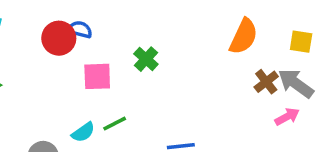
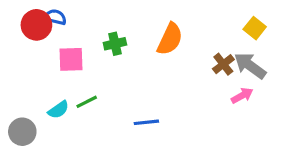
orange semicircle: (244, 36) -> (170, 39), moved
yellow square: (301, 42) -> (255, 28), turned 30
green cross: (146, 59) -> (115, 44), turned 35

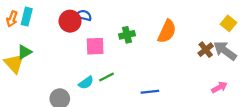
pink arrow: (242, 96) -> (219, 87), moved

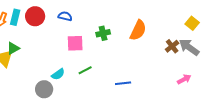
red circle: (70, 21) -> (35, 16), moved
cyan semicircle: (86, 83) -> (58, 74), moved

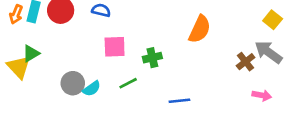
green cross: (103, 33) -> (152, 58), moved
brown cross: (172, 46) -> (246, 62), moved
pink arrow: (184, 79) -> (262, 95), turned 40
gray circle: (44, 89) -> (73, 83), moved

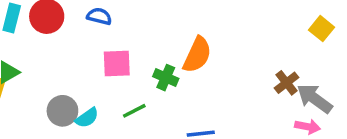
orange semicircle: (200, 29) -> (197, 55), moved
gray arrow: (268, 52) -> (315, 99), moved
green cross: (152, 58) -> (166, 78), turned 36

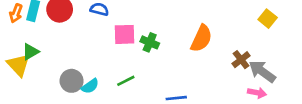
orange semicircle: (197, 55) -> (201, 38), moved
pink square: (117, 64) -> (125, 34), moved
green cross: (166, 78) -> (150, 42), moved

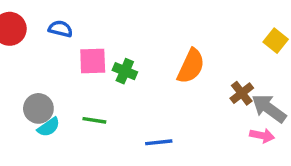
gray circle: (72, 81) -> (38, 108), moved
green line: (126, 81) -> (94, 120), turned 36

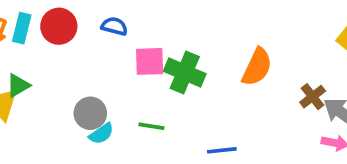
green cross: (125, 71) -> (185, 73), size x1.5

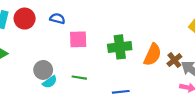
orange semicircle: (257, 67) -> (153, 55), moved
green cross: (185, 73) -> (120, 47), moved, turned -30

